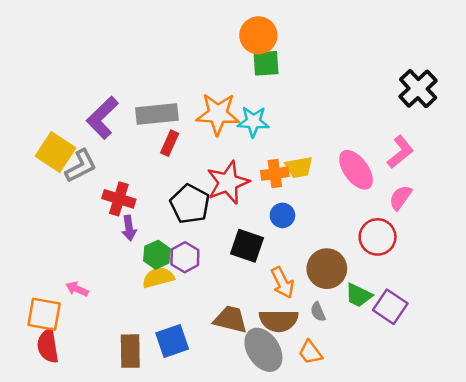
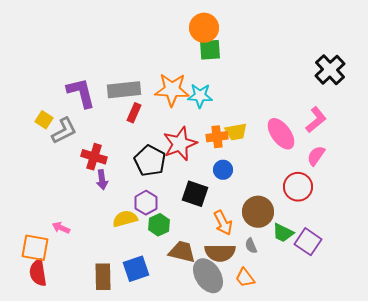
purple L-shape: (102, 118) -> (81, 93), turned 120
yellow square: (55, 152) -> (44, 120), size x0.6
green hexagon: (157, 255) -> (159, 225), moved

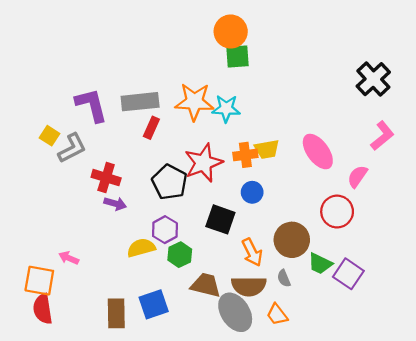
pink L-shape: (316, 120) -> (382, 136), moved
purple arrow: (102, 180) -> (115, 204), turned -66

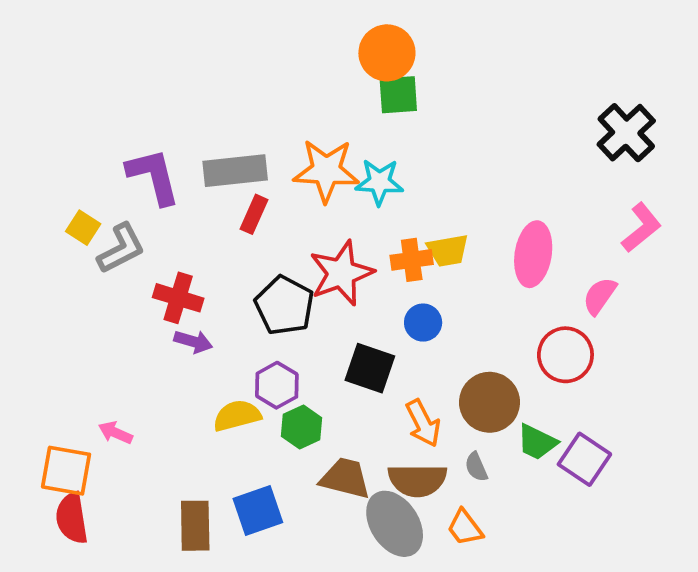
pink ellipse: (318, 152) -> (533, 254), turned 45

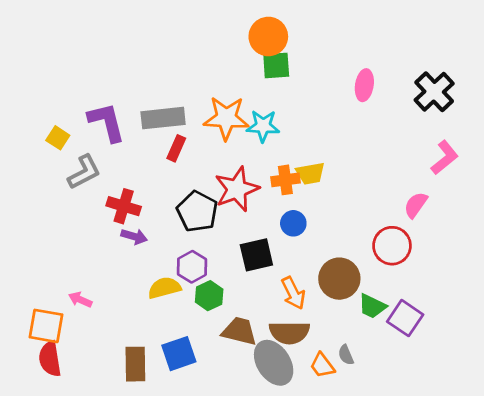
yellow square: (83, 228) -> (58, 138), moved
pink ellipse: (533, 254) -> (364, 85), moved, size x0.7
black square: (370, 368) -> (256, 255), turned -32
gray semicircle: (476, 467) -> (346, 355), moved

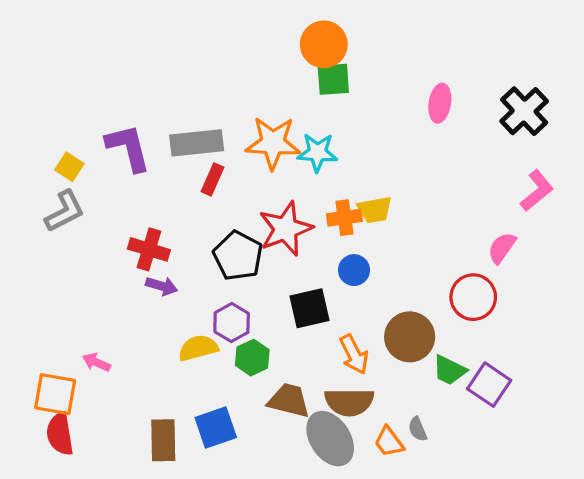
gray L-shape: (84, 172) -> (65, 211), moved

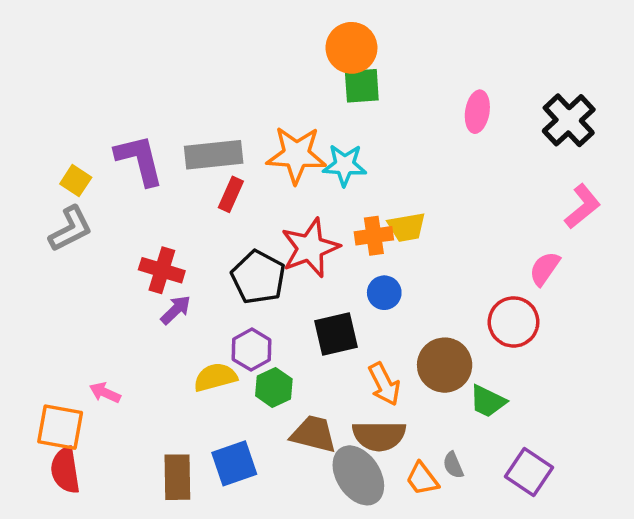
purple arrow: (162, 286) -> (176, 310), turned -60
purple square: (489, 385) -> (529, 472), moved

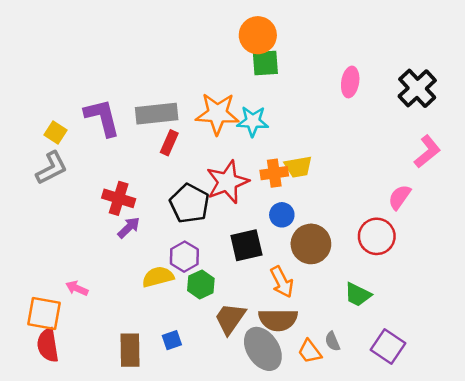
brown circle: (445, 365) -> (311, 244), moved
brown trapezoid: (314, 434) -> (230, 319), turned -69
blue square: (234, 463) -> (172, 340), size x0.6

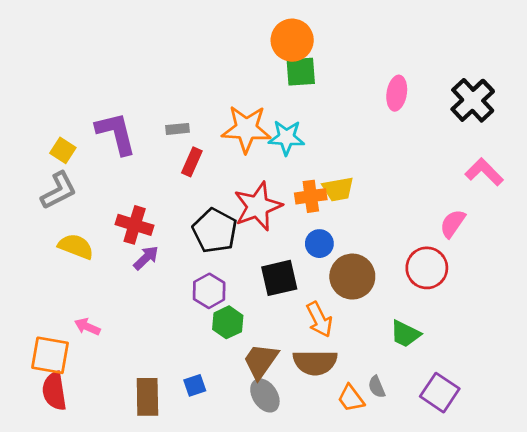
gray rectangle: (157, 114) -> (178, 129), size x0.5
pink L-shape: (427, 152) -> (484, 172), turned -96
yellow semicircle: (158, 277) -> (76, 246), moved, turned 36
gray ellipse: (263, 349) -> (265, 395), moved, size x0.7

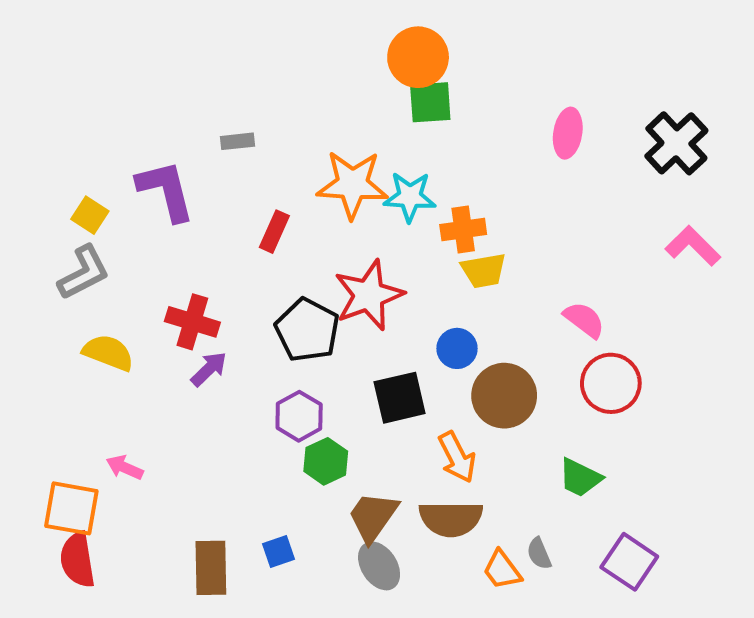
gray rectangle: (178, 129) -> (238, 141), moved
orange cross: (311, 196) -> (463, 229), moved
pink semicircle: (453, 224) -> (584, 320), moved, turned 92

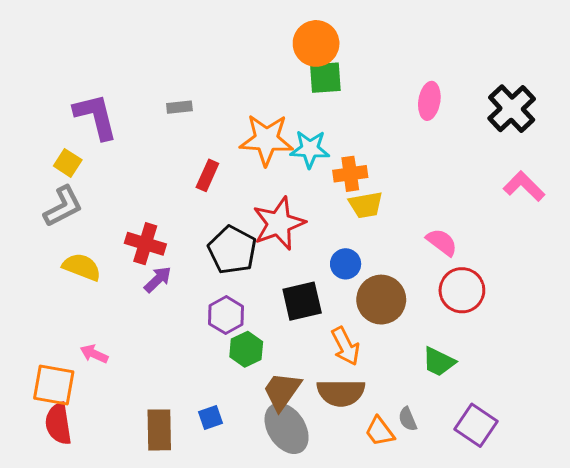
purple L-shape: (166, 191) -> (96, 116), moved
gray ellipse: (379, 566) -> (287, 428), size x1.4

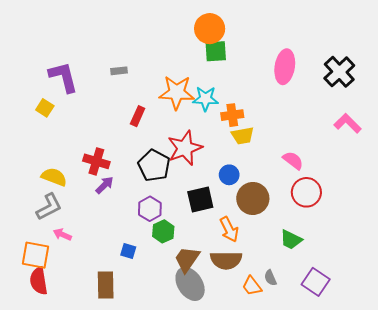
pink ellipse: (429, 101) -> (285, 67), size x1.4
gray L-shape: (63, 206) -> (49, 207), moved
blue square: (210, 418) -> (128, 251), moved, turned 35

